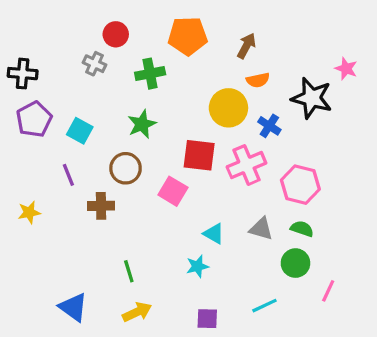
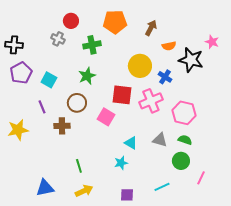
orange semicircle: (258, 80) -> (169, 46), moved
yellow star: (29, 212) -> (18, 130), size x1.5
blue triangle: (73, 307) -> (45, 188), turned -48

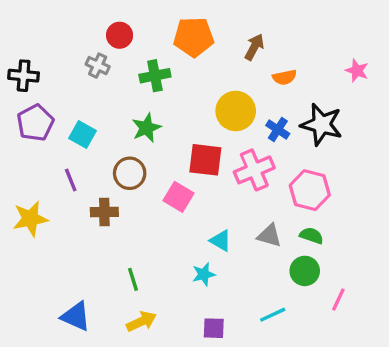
black star: (191, 60) -> (322, 124), moved
blue triangle: (45, 188) -> (76, 316), turned 36

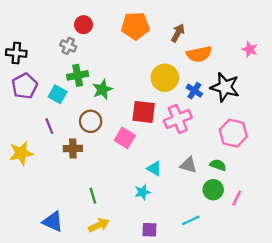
green cross: (155, 76) -> (78, 75), moved
orange semicircle: (285, 77) -> (199, 54), size x1.5
pink hexagon: (310, 190) -> (233, 133), moved
pink line: (338, 300) -> (237, 198), moved

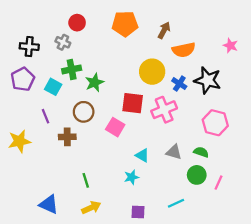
black cross: (16, 53) -> (29, 47), moved

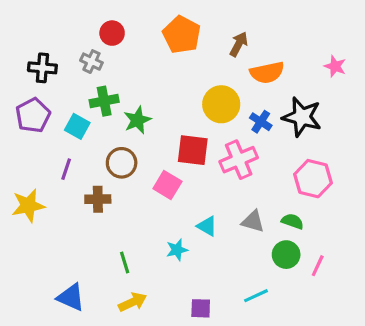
orange pentagon: (125, 24) -> (182, 35), turned 30
purple line: (46, 116) -> (66, 169), turned 40
cyan star: (131, 177) -> (177, 250), moved

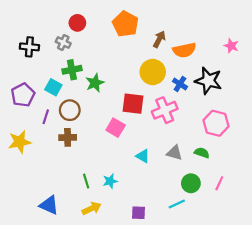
brown arrow: (239, 44) -> (159, 39), moved
purple pentagon: (33, 115) -> (23, 95), moved
brown circle: (122, 163) -> (70, 110), moved
cyan star: (177, 250) -> (110, 181), moved
green circle: (286, 255) -> (191, 183), moved

